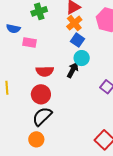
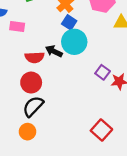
cyan circle: (82, 58) -> (74, 42), size x1.5
black arrow: (73, 70) -> (54, 51), moved, turned -91

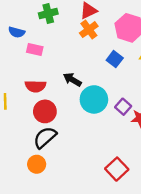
blue square: (69, 22) -> (115, 59), moved
cyan circle: (74, 42) -> (94, 99), moved
red semicircle: (35, 57) -> (35, 86), moved

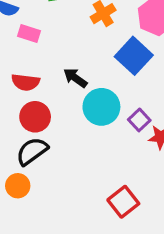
blue square: (115, 59) -> (134, 56), size x1.6

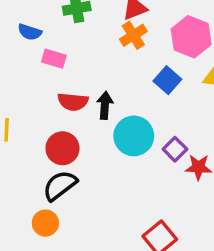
blue square: (134, 56) -> (167, 80), size x0.7
black arrow: (75, 78) -> (105, 105), turned 60
red semicircle: (26, 82) -> (73, 102), moved

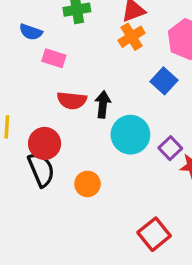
red circle: (62, 148) -> (45, 143), moved
black semicircle: (60, 185) -> (41, 170), moved, turned 104
orange circle: (45, 223) -> (87, 184), moved

